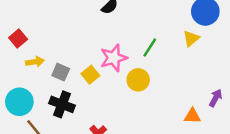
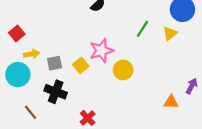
green line: (150, 48) -> (142, 29), moved
gray square: (61, 72) -> (54, 63), turned -35
cyan circle: (19, 102) -> (18, 75), moved

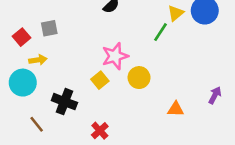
yellow triangle: (170, 33) -> (176, 13), moved
gray square: (54, 63) -> (49, 28), moved
yellow square: (81, 65) -> (100, 80), moved
orange triangle: (171, 102) -> (176, 109), moved

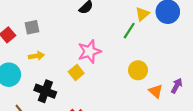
yellow arrow: (38, 60) -> (36, 56), moved
yellow circle: (139, 78) -> (138, 70), moved
orange triangle: (176, 109) -> (156, 91), moved, turned 40

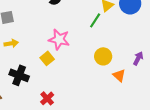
pink star: (89, 51) -> (59, 39), turned 30
purple arrow: (177, 86) -> (138, 58), moved

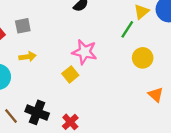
yellow circle: (103, 56) -> (143, 58), moved
black cross: (19, 75) -> (37, 112), moved

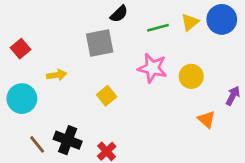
gray square: (23, 26) -> (100, 43), moved, size x1.5
green line: (127, 29) -> (158, 28), moved, turned 42
pink star: (85, 52) -> (152, 68), moved

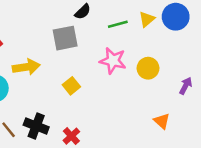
yellow arrow: (57, 75) -> (26, 67), size x1.5
orange triangle: (206, 119) -> (162, 121), moved

